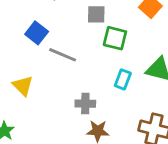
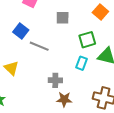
green square: (115, 38) -> (87, 40), moved, turned -30

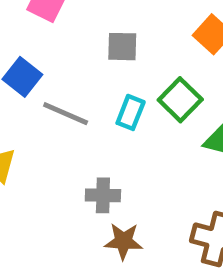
green square: (87, 40) -> (180, 100), turned -30
cyan rectangle: (81, 63) -> (131, 112), moved

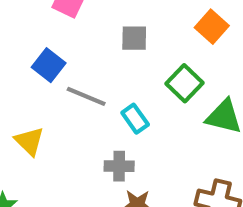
cyan rectangle: (131, 112) -> (135, 119), moved, turned -56

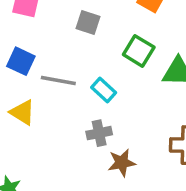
gray square: (134, 38) -> (88, 22), turned 30
yellow triangle: (29, 141) -> (23, 112), moved

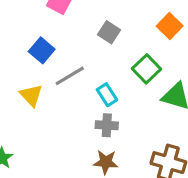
gray line: (58, 80) -> (70, 76), turned -56
gray cross: (99, 133) -> (107, 125), moved

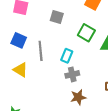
gray line: (70, 76) -> (41, 51), turned -48
cyan rectangle: (107, 95) -> (67, 56), turned 72

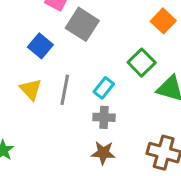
gray square: (57, 17) -> (82, 24), moved, size x1.5
gray line: (41, 51) -> (65, 90), moved

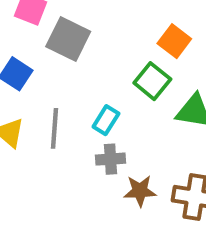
orange square: (163, 21) -> (174, 41), moved
brown star: (103, 153) -> (140, 191), moved

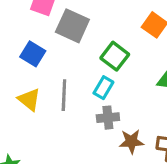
green square: (152, 81) -> (115, 56), moved

